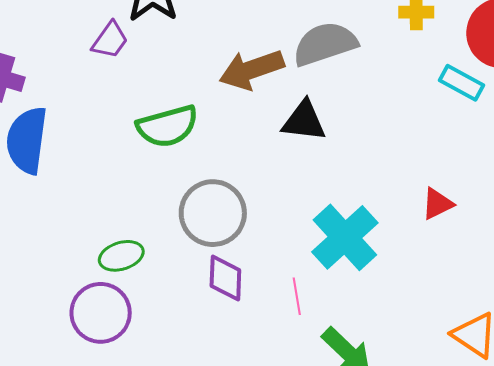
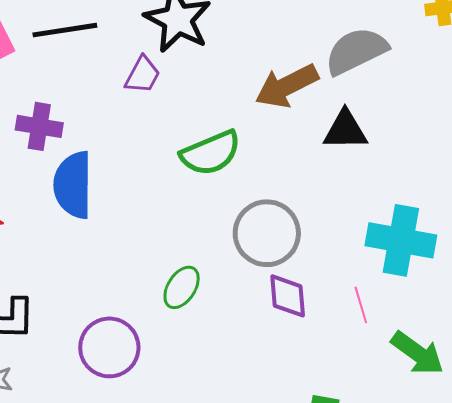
cyan cross: (345, 237) -> (401, 240), turned -30
green ellipse: (121, 256) -> (182, 287), turned -33
purple circle: (101, 313) -> (109, 347), moved

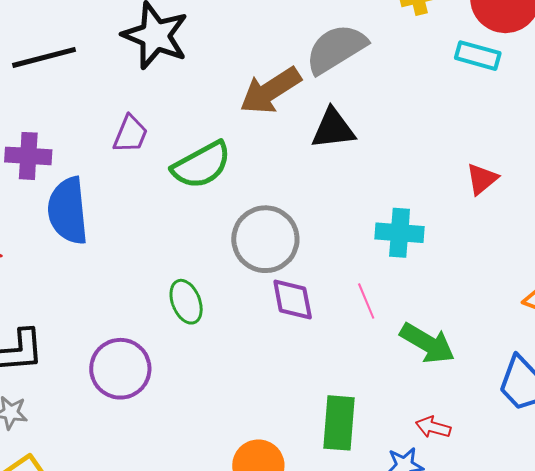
purple trapezoid: (143, 75) -> (130, 134), moved
cyan cross: (401, 240) -> (400, 233), size x0.7
green ellipse: (182, 287) -> (186, 302), turned -48

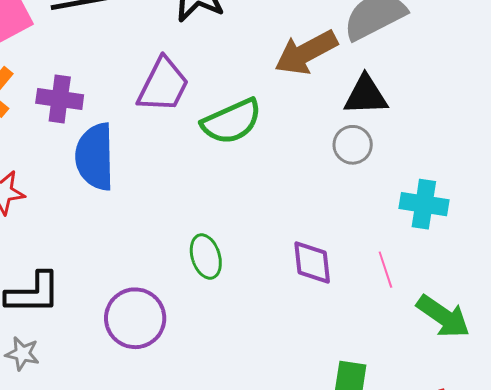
purple trapezoid: (130, 134) -> (163, 85), size x1.5
gray circle: (265, 239) -> (353, 145), moved, size x0.6

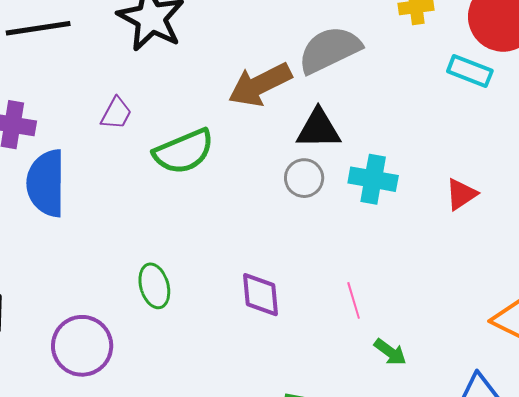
purple trapezoid: (163, 85) -> (116, 113), size x0.6
cyan cross: (424, 204) -> (373, 179), moved
pink line: (385, 270) -> (354, 300), moved
green arrow: (443, 316) -> (390, 352), size x0.6

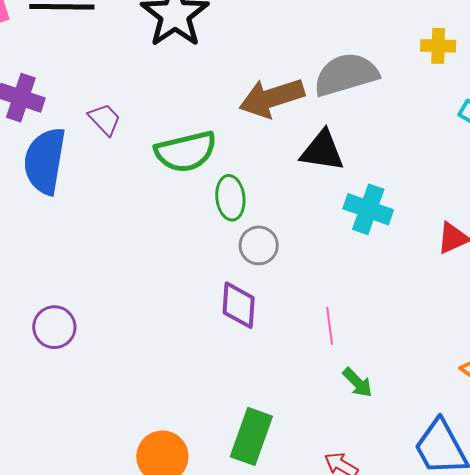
purple trapezoid: (116, 113) -> (105, 119), moved, turned -81
gray circle: (304, 178) -> (259, 245), moved
green ellipse: (154, 286) -> (230, 198), moved
purple circle: (82, 346) -> (54, 327), size x0.7

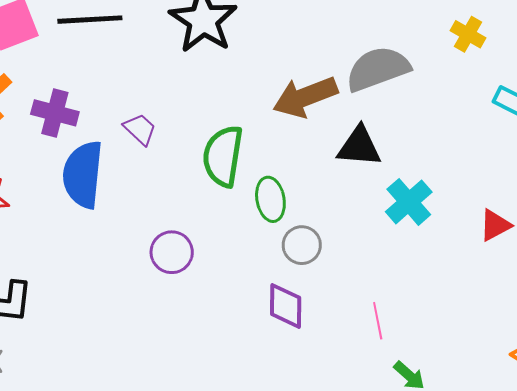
yellow cross: (438, 46) -> (468, 34), turned 32
green semicircle: (186, 152) -> (223, 156), turned 116
cyan cross: (368, 209) -> (409, 202), turned 33
purple circle: (54, 327) -> (172, 252), moved

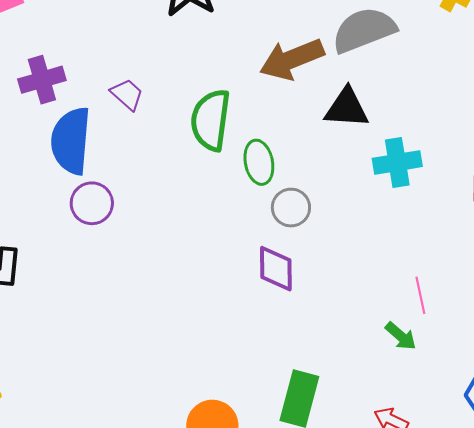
purple cross: (55, 113) -> (42, 80), turned -30
cyan cross: (409, 202) -> (397, 162), turned 33
purple circle: (172, 252) -> (92, 203), moved
pink line: (378, 321) -> (420, 295), moved

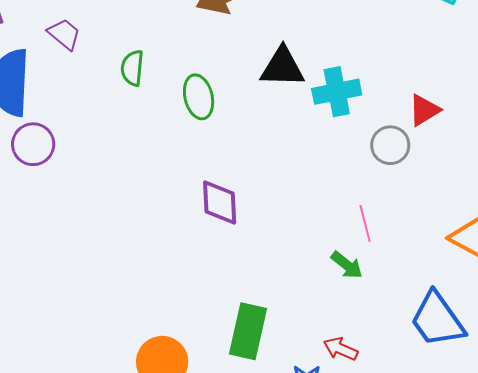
black triangle: (347, 108) -> (282, 67), moved
green semicircle: (211, 120) -> (132, 68), moved, size x0.6
gray circle: (291, 208) -> (390, 145), moved

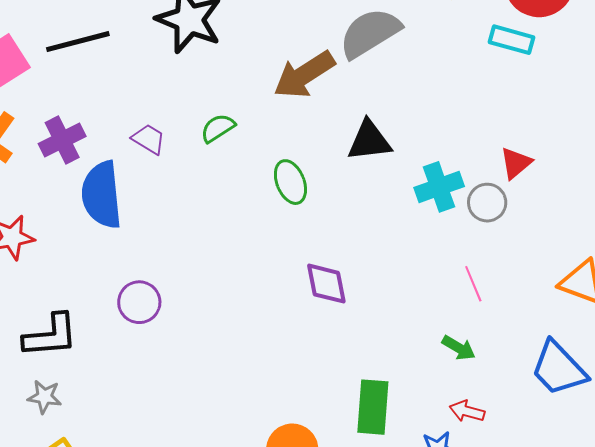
green semicircle: (132, 68) -> (218, 128), moved, turned 60
cyan cross: (337, 92) -> (439, 187), moved
purple circle: (33, 144) -> (139, 302), moved
green arrow: (347, 265) -> (459, 348), moved

